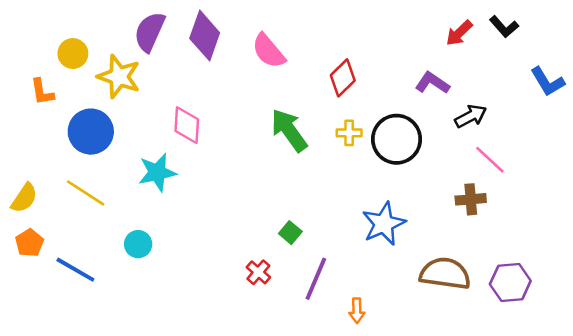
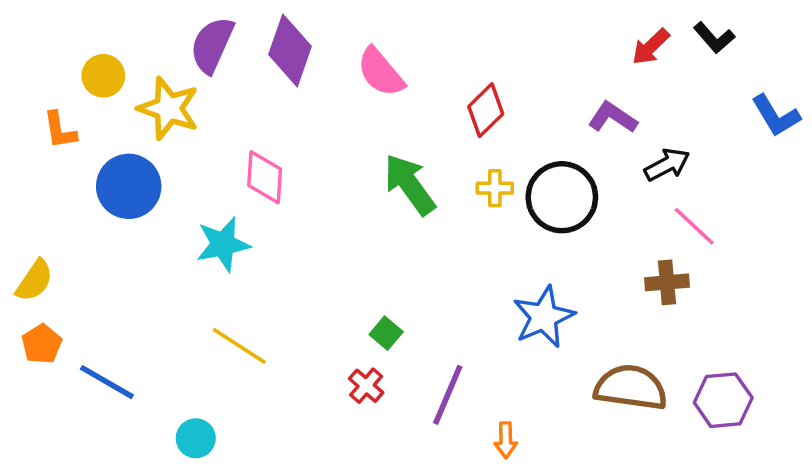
yellow line: (86, 193) -> (239, 346), moved
green square: (290, 233) -> (386, 333), moved
cyan circle: (138, 244) -> (196, 438), moved

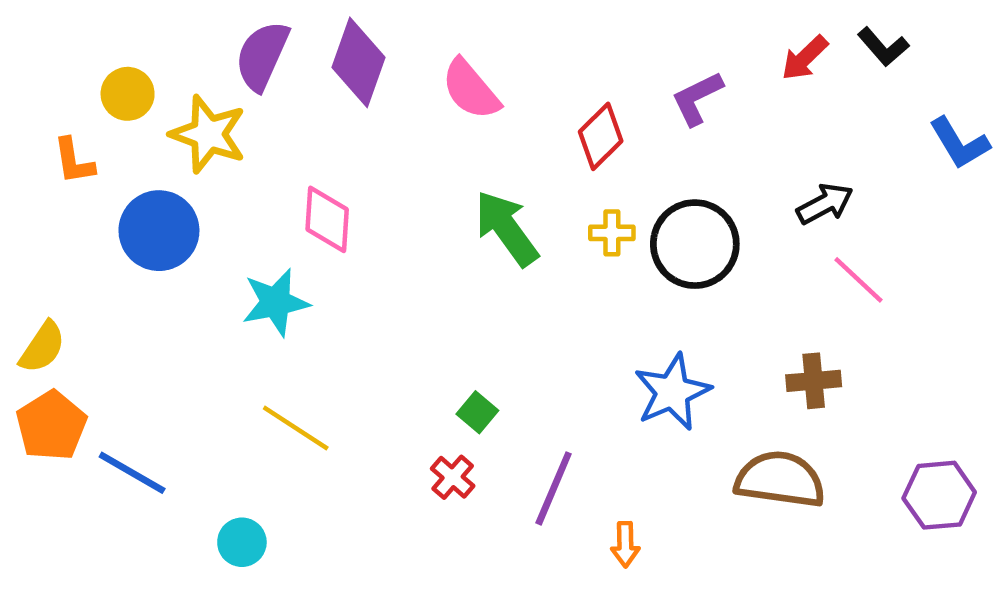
purple L-shape: (613, 117) -> (697, 98), moved, turned -60
brown cross: (667, 282) -> (814, 381), moved
orange pentagon: (42, 344) -> (51, 426), size x1.4
purple hexagon: (723, 400) -> (939, 495), moved

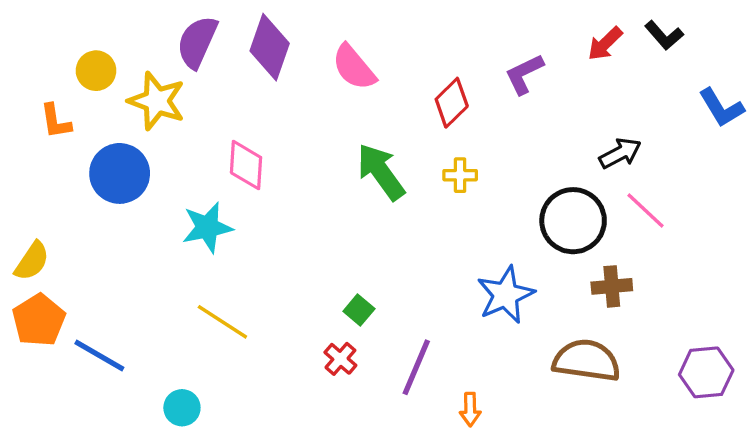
black circle: (695, 244) -> (573, 221), moved

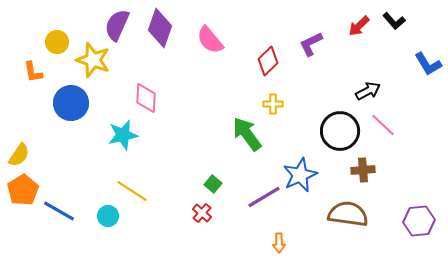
green arrow: (381, 172) -> (247, 134), moved
purple line: (416, 367) -> (264, 197), moved, turned 36
cyan circle: (182, 408) -> (108, 216), moved

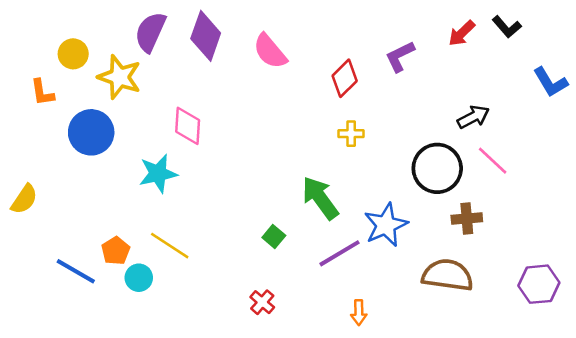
green arrow: (247, 134) -> (320, 198), moved
orange pentagon: (23, 190) -> (116, 251), moved, size x0.7
red cross: (202, 213) -> (262, 302), moved

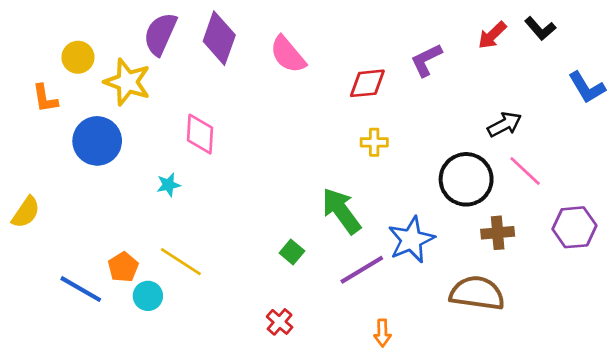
red diamond: (345, 78) -> (367, 83), turned 39
cyan star: (158, 174) -> (168, 185), size x0.6
purple hexagon: (539, 284) -> (574, 227), moved

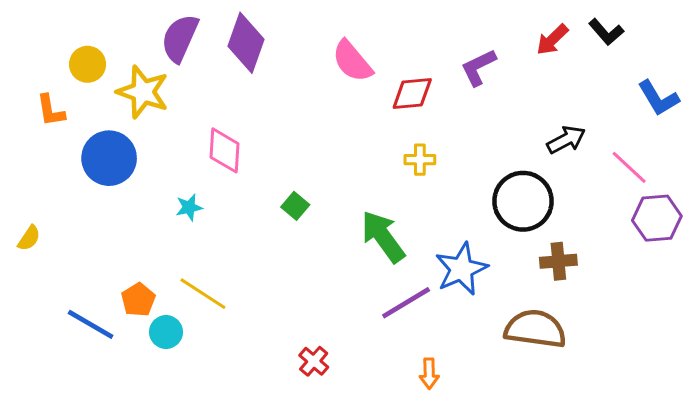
pink semicircle: (288, 55) -> (352, 61), moved
pink line: (525, 171) -> (629, 167), moved
yellow semicircle: (26, 212) -> (29, 238), size x0.7
purple hexagon: (574, 227) -> (657, 218), moved
green square: (292, 252) -> (295, 206), moved

